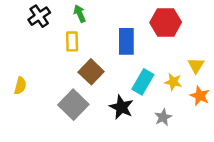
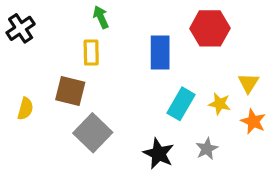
black cross: (39, 16) -> (21, 28), moved
brown square: (91, 72) -> (70, 91), moved, turned -30
black star: (121, 107) -> (159, 154), moved

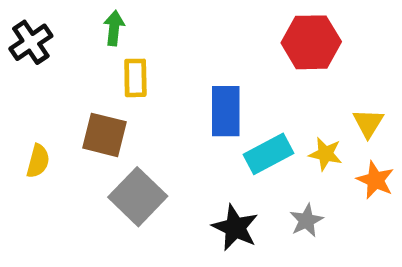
green arrow: (101, 17) -> (114, 28), moved, turned 30
blue rectangle: (160, 52) -> (226, 111), moved
cyan rectangle: (181, 104) -> (268, 154), turned 32

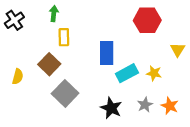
yellow triangle: (368, 123) -> (178, 50), moved
brown square: (105, 135) -> (49, 64), turned 30
orange star: (375, 180) -> (170, 106), moved

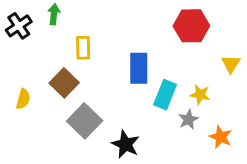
green arrow: (54, 14) -> (54, 14), moved
cyan rectangle: (127, 73) -> (165, 95), turned -40
gray star: (145, 105) -> (188, 119), moved
black star: (111, 108) -> (126, 144), moved

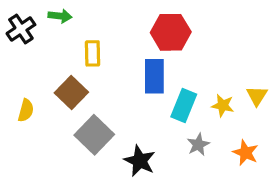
green arrow: (54, 14) -> (60, 16), turned 90
red hexagon: (191, 26) -> (171, 32), moved
yellow triangle: (231, 64) -> (257, 96), moved
gray star: (188, 119) -> (198, 145), moved

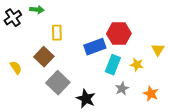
red hexagon: (171, 32) -> (119, 34), moved
blue rectangle: (154, 76) -> (95, 47), turned 70
yellow triangle: (257, 96) -> (158, 50), moved
yellow semicircle: (26, 110) -> (16, 68), turned -48

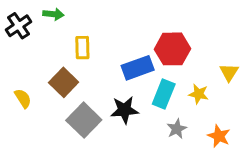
black star: (86, 99) -> (125, 110), moved, turned -30

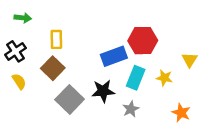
green arrow: (53, 14) -> (23, 18), moved
black cross: (19, 26) -> (16, 51), moved
yellow rectangle: (82, 48) -> (56, 39), moved
gray star: (177, 129) -> (131, 109), moved

